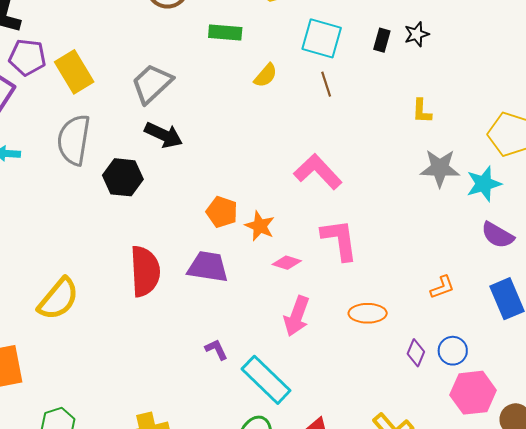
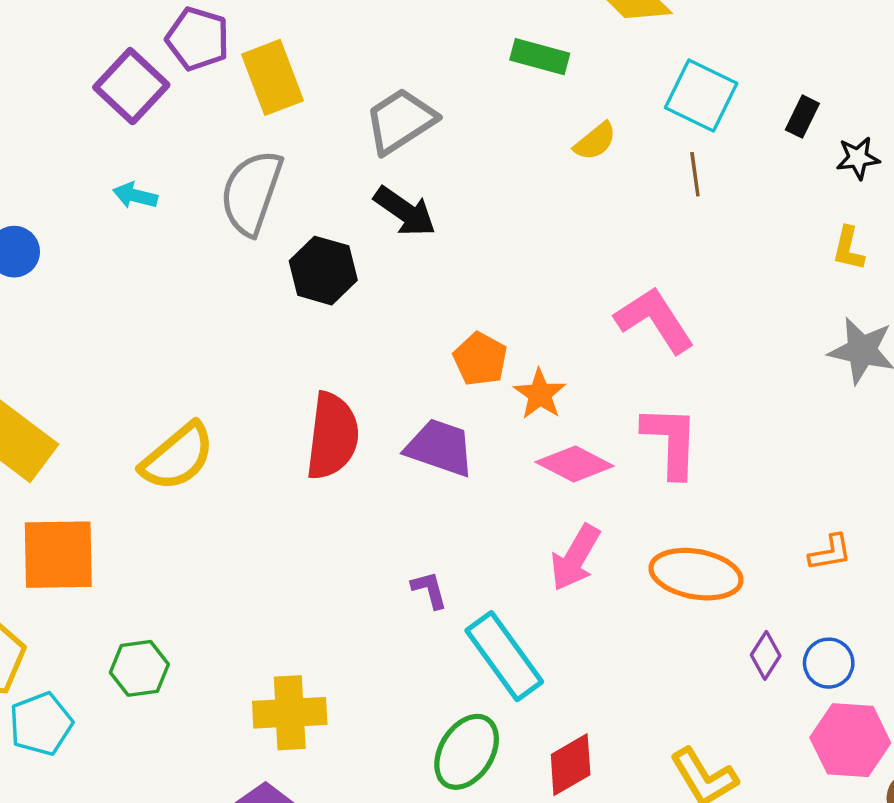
black star: (417, 34) -> (858, 158), moved
pink diamond: (287, 263) -> (575, 464), size x1.5
orange ellipse: (368, 313) -> (696, 574), size x1.4

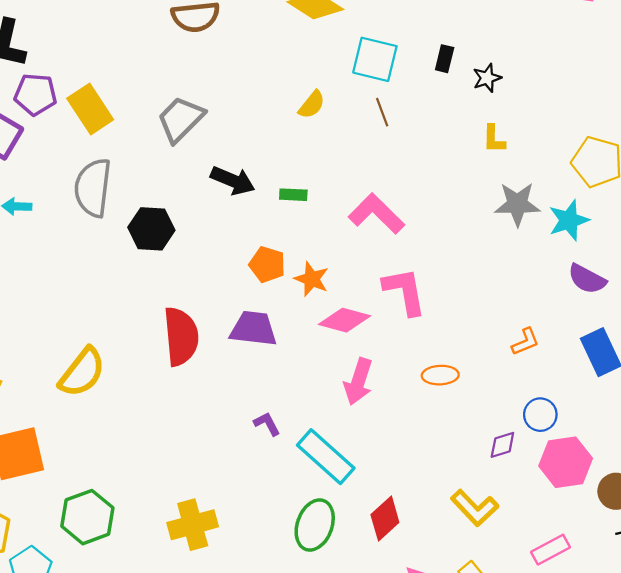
green rectangle: (540, 57) -> (293, 195), moved, size x0.7
black arrow: (405, 211) -> (233, 181), moved
orange ellipse: (696, 574) -> (440, 375), size x0.6
purple diamond: (766, 655) -> (502, 445), moved, turned 52
green hexagon: (139, 668) -> (87, 517), size x1.4

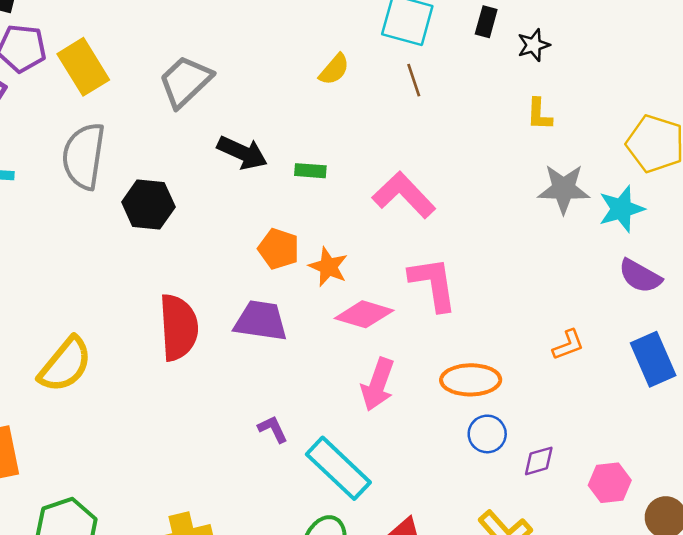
orange ellipse: (440, 375) -> (471, 380), size x1.4
blue circle: (540, 415) -> (487, 434), moved
pink hexagon: (566, 462) -> (610, 483), size x0.7

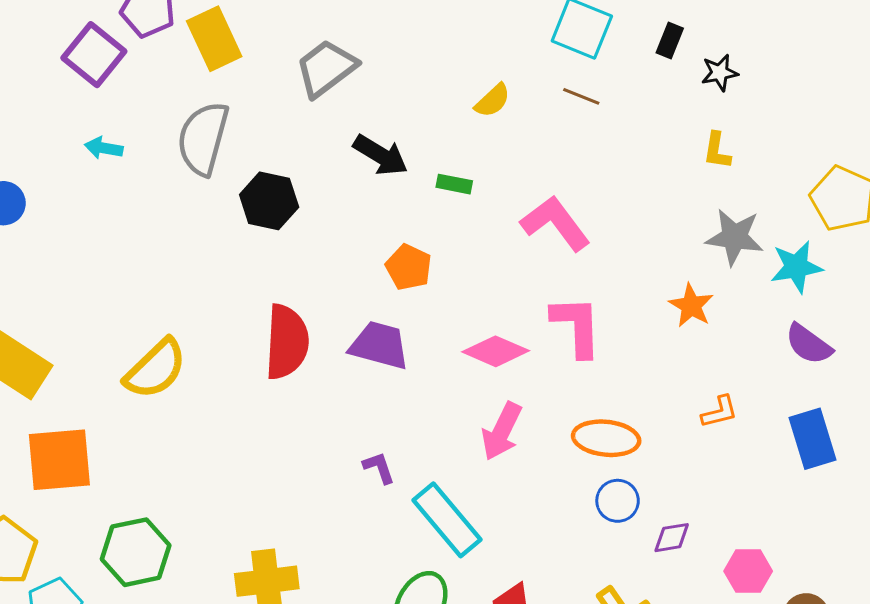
yellow semicircle: (334, 69) -> (493, 101), moved
brown line: (414, 80) -> (581, 96), turned -56
orange star: (328, 267) -> (691, 306), moved

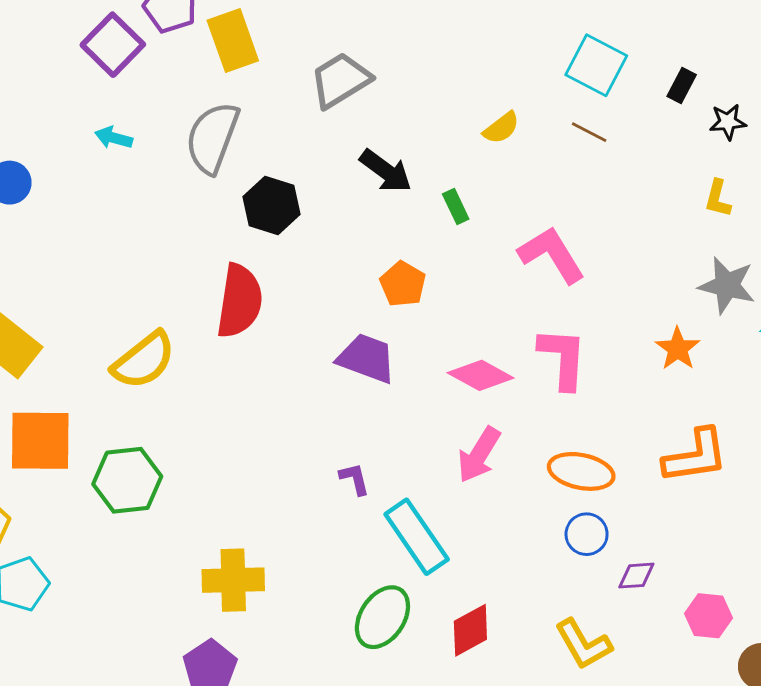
green rectangle: (454, 184) -> (456, 206), turned 48
red semicircle: (287, 342) -> (240, 301), moved
orange L-shape: (720, 412) -> (695, 456), size x1.8
green hexagon: (136, 552) -> (127, 480), moved

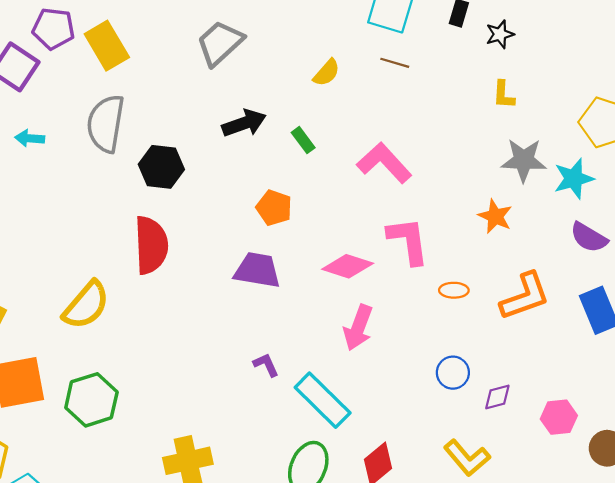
gray trapezoid: (340, 80) -> (220, 43), moved
black arrow: (386, 171) -> (244, 123), turned -45
orange ellipse: (581, 471) -> (454, 290), moved, size x0.6

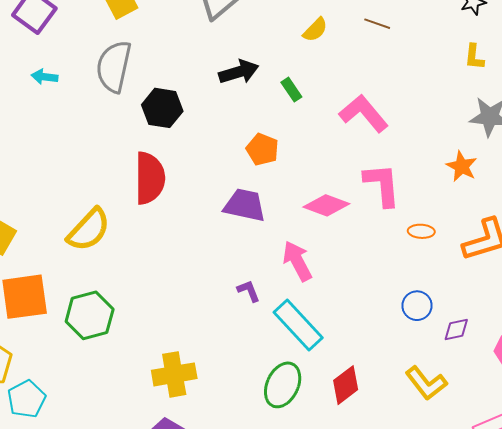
pink arrow: (358, 328) -> (297, 261), moved, turned 129

